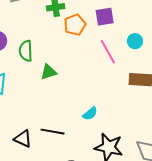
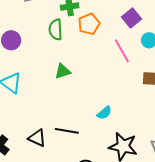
purple square: (105, 17) -> (132, 18), moved, turned -30
green semicircle: (26, 51) -> (56, 30), moved

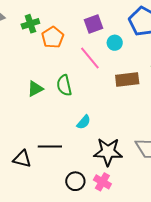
purple square: (132, 18) -> (93, 24), turned 30
green semicircle: (56, 30) -> (64, 85), moved

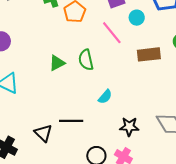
black star: (108, 152) -> (129, 127), size x0.7
black triangle: (22, 159) -> (43, 133), turned 30

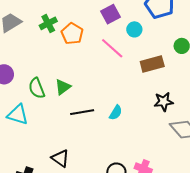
green semicircle: (86, 60) -> (37, 88), moved
black line: (71, 121) -> (82, 112), moved
black star: (129, 127) -> (164, 102), moved

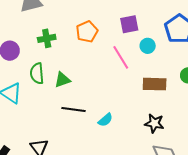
green cross: (48, 23) -> (47, 38), moved

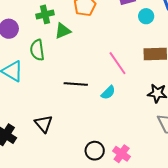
pink line: (121, 57) -> (117, 63), moved
green triangle: (62, 80) -> (63, 31), moved

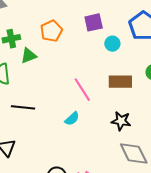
black line: (76, 84) -> (23, 107), moved

